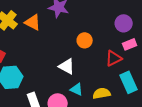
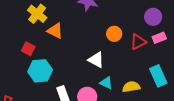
orange triangle: (33, 22) -> (55, 31), moved
red triangle: (114, 58) -> (138, 42), moved

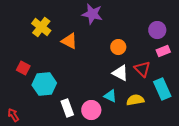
orange triangle: (55, 31) -> (69, 41), moved
red triangle: (138, 42) -> (142, 69), moved, turned -48
red square: (28, 49) -> (23, 68), moved
white triangle: (96, 60) -> (120, 73), moved

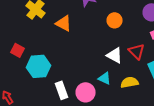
orange circle: (118, 47) -> (114, 20), moved

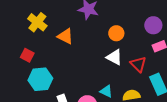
red square: (18, 50) -> (27, 55), moved
white triangle: (114, 55) -> (114, 57), moved

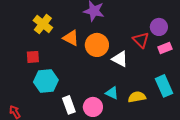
orange circle: (116, 33) -> (97, 45), moved, size x1.5
red square: (27, 55) -> (33, 57), turned -32
red triangle: (138, 64) -> (141, 40), moved

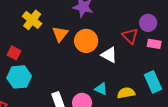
orange triangle: (71, 38) -> (60, 34), turned 42
pink rectangle: (165, 48) -> (154, 44), turned 32
red square: (33, 57) -> (14, 53), moved, turned 32
cyan hexagon: (46, 81) -> (19, 77), moved

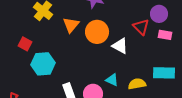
cyan hexagon: (19, 77) -> (43, 64), moved
cyan rectangle: (153, 82) -> (164, 73), turned -65

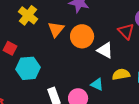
yellow semicircle: (137, 84) -> (121, 74), moved

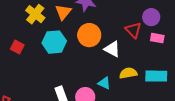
orange triangle: (56, 29) -> (63, 12), moved
cyan hexagon: (28, 68) -> (54, 42), moved

